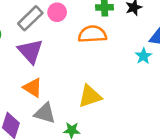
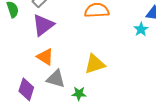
purple triangle: (30, 51) -> (43, 25), turned 35

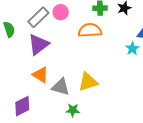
gray triangle: (56, 79) -> (61, 87), moved
purple diamond: (26, 89) -> (22, 106), turned 45

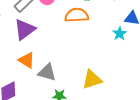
yellow triangle: (88, 82) -> (92, 80), moved

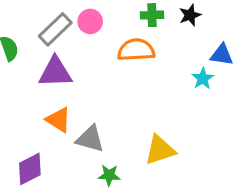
purple triangle: (25, 30) -> (55, 72), turned 35

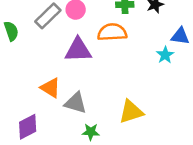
purple triangle: (55, 72) -> (78, 50), moved

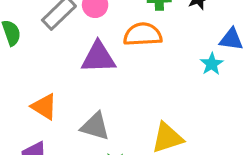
orange triangle: (50, 88) -> (44, 107), moved

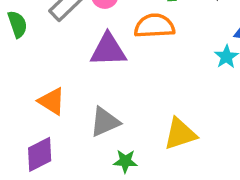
gray triangle: (95, 126) -> (105, 122), turned -40

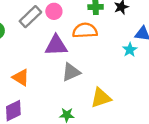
gray triangle: (105, 122) -> (71, 72), moved

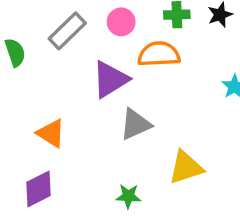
pink circle: (54, 11) -> (121, 22), moved
purple triangle: (56, 45) -> (110, 79), turned -30

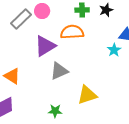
pink circle: (121, 22) -> (42, 11), moved

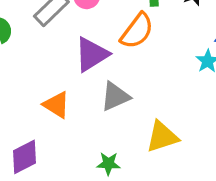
orange semicircle: (72, 32) -> (137, 31), turned 130
orange triangle: (12, 76) -> (56, 105), moved

